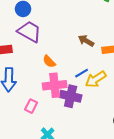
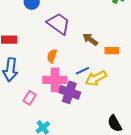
purple trapezoid: (29, 32) -> (59, 24), moved
orange semicircle: (49, 61) -> (52, 56), turned 56

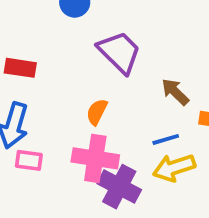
blue line: (82, 71) -> (166, 139), moved
pink rectangle: (30, 98) -> (29, 160), moved, turned 56

